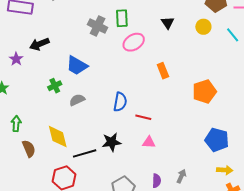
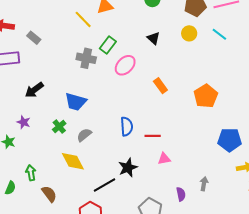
green rectangle: (122, 18) -> (108, 45), turned 54
purple star: (16, 59) -> (24, 122), moved
yellow diamond: (58, 137) -> (73, 161), moved

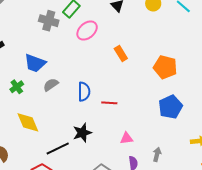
orange pentagon: (206, 96) -> (165, 67), turned -30
gray semicircle: (84, 135) -> (51, 85), moved
blue pentagon: (230, 140) -> (170, 107), moved, turned -30
pink triangle: (164, 159) -> (126, 138), moved

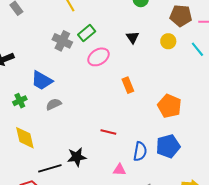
blue semicircle: (84, 92) -> (140, 151), moved

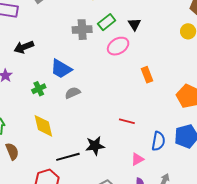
black triangle: (132, 37) -> (135, 24), moved
gray cross: (62, 41) -> (82, 30), turned -30
pink triangle: (119, 170) -> (137, 159), turned -32

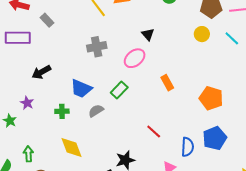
green rectangle: (107, 22) -> (119, 90), moved
green cross: (39, 89) -> (62, 111), turned 32
red line: (127, 121) -> (154, 131), turned 35

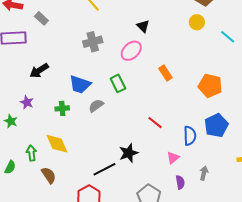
cyan line: (232, 38) -> (228, 37), moved
green rectangle: (119, 90) -> (118, 83), turned -66
yellow diamond: (71, 147) -> (57, 144), moved

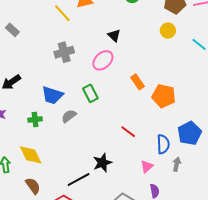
orange pentagon: (210, 86) -> (164, 96), moved
gray arrow: (204, 173) -> (177, 164), moved
brown semicircle: (49, 175) -> (33, 186), moved

